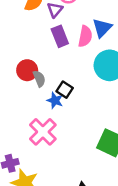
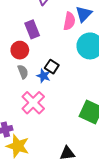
purple rectangle: (60, 36) -> (32, 29), moved
gray semicircle: (39, 79) -> (23, 72), moved

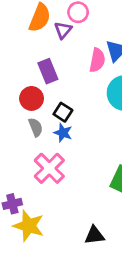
black square: (52, 67) -> (63, 112), moved

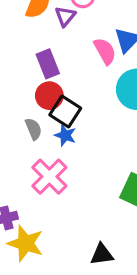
pink semicircle: (97, 60) -> (105, 51), turned -40
red circle: (32, 98) -> (49, 96), moved
black square: (63, 112) -> (65, 112), size x1.4

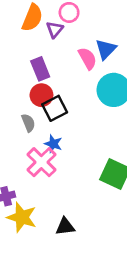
black square: (65, 112) -> (55, 108), turned 30
blue star: (65, 135) -> (53, 144), moved
black triangle: (102, 254) -> (65, 226), moved

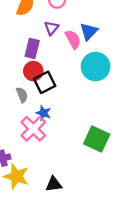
purple triangle: (55, 30) -> (51, 28), moved
purple rectangle: (40, 69) -> (32, 48), turned 36

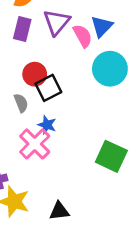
purple triangle: (51, 28) -> (57, 22), size x1.5
purple rectangle: (32, 48) -> (22, 29), moved

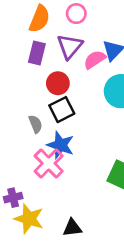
pink semicircle: (83, 36) -> (95, 60), turned -95
red circle: (35, 74) -> (58, 83), moved
blue star: (47, 125) -> (60, 145), size x1.5

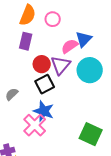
pink circle: (76, 14) -> (53, 19), moved
purple triangle: (70, 46) -> (61, 65), moved
gray semicircle: (35, 124) -> (12, 94), moved, turned -112

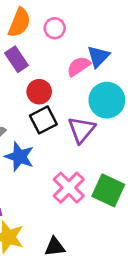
purple rectangle: (26, 41) -> (17, 59), turned -48
purple triangle: (61, 65) -> (81, 130), moved
blue star: (44, 111) -> (19, 157), moved
pink cross: (35, 125) -> (69, 188), moved

